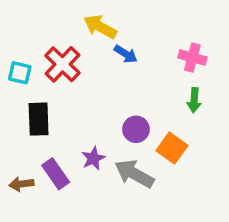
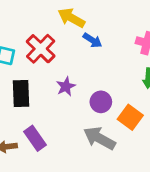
purple star: (93, 158) -> (66, 86), moved

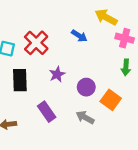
yellow arrow: (71, 18) -> (106, 17), moved
purple rectangle: (35, 138) -> (47, 112), moved
gray arrow: (99, 138) -> (85, 117), size x0.7

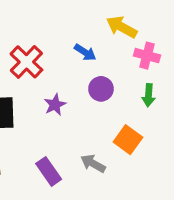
purple circle: (86, 87) -> (101, 89), moved
purple rectangle: (47, 112) -> (49, 171), moved

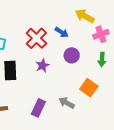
pink cross: (147, 56) -> (101, 34), turned -35
red cross: (26, 62) -> (36, 38), moved
purple rectangle: (49, 171) -> (38, 108), turned 60

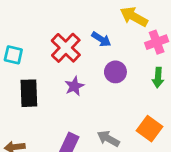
orange square: (89, 88) -> (149, 129), moved

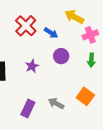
red cross: (66, 48) -> (26, 26), moved

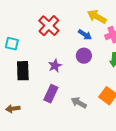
blue arrow: (51, 33) -> (85, 35), moved
purple rectangle: (28, 108) -> (51, 94), moved

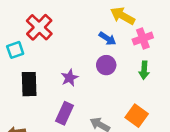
red cross: (49, 26) -> (39, 27), moved
cyan square: (12, 44) -> (15, 50), turned -32

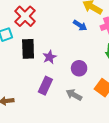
purple circle: (106, 65) -> (79, 68), moved
black rectangle: (29, 84) -> (28, 49), moved

